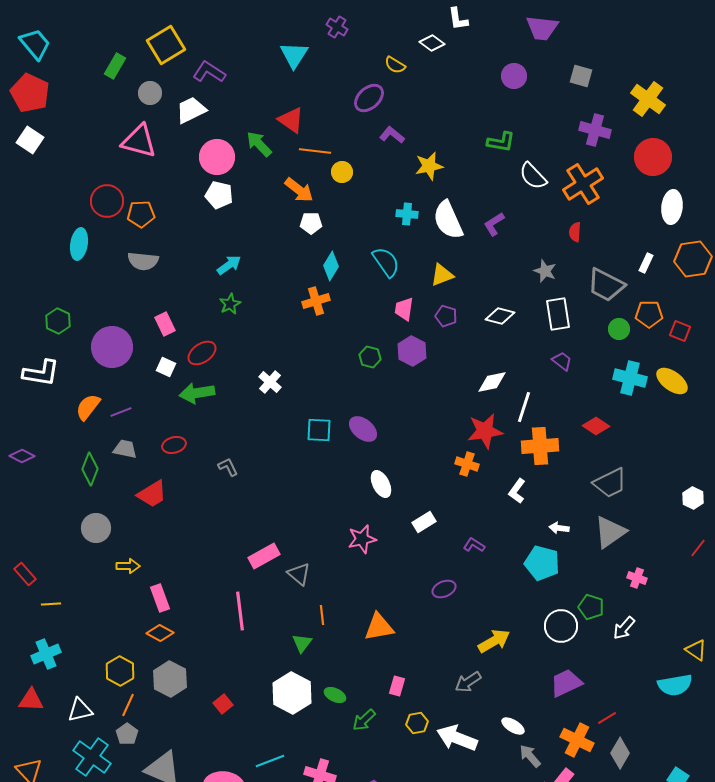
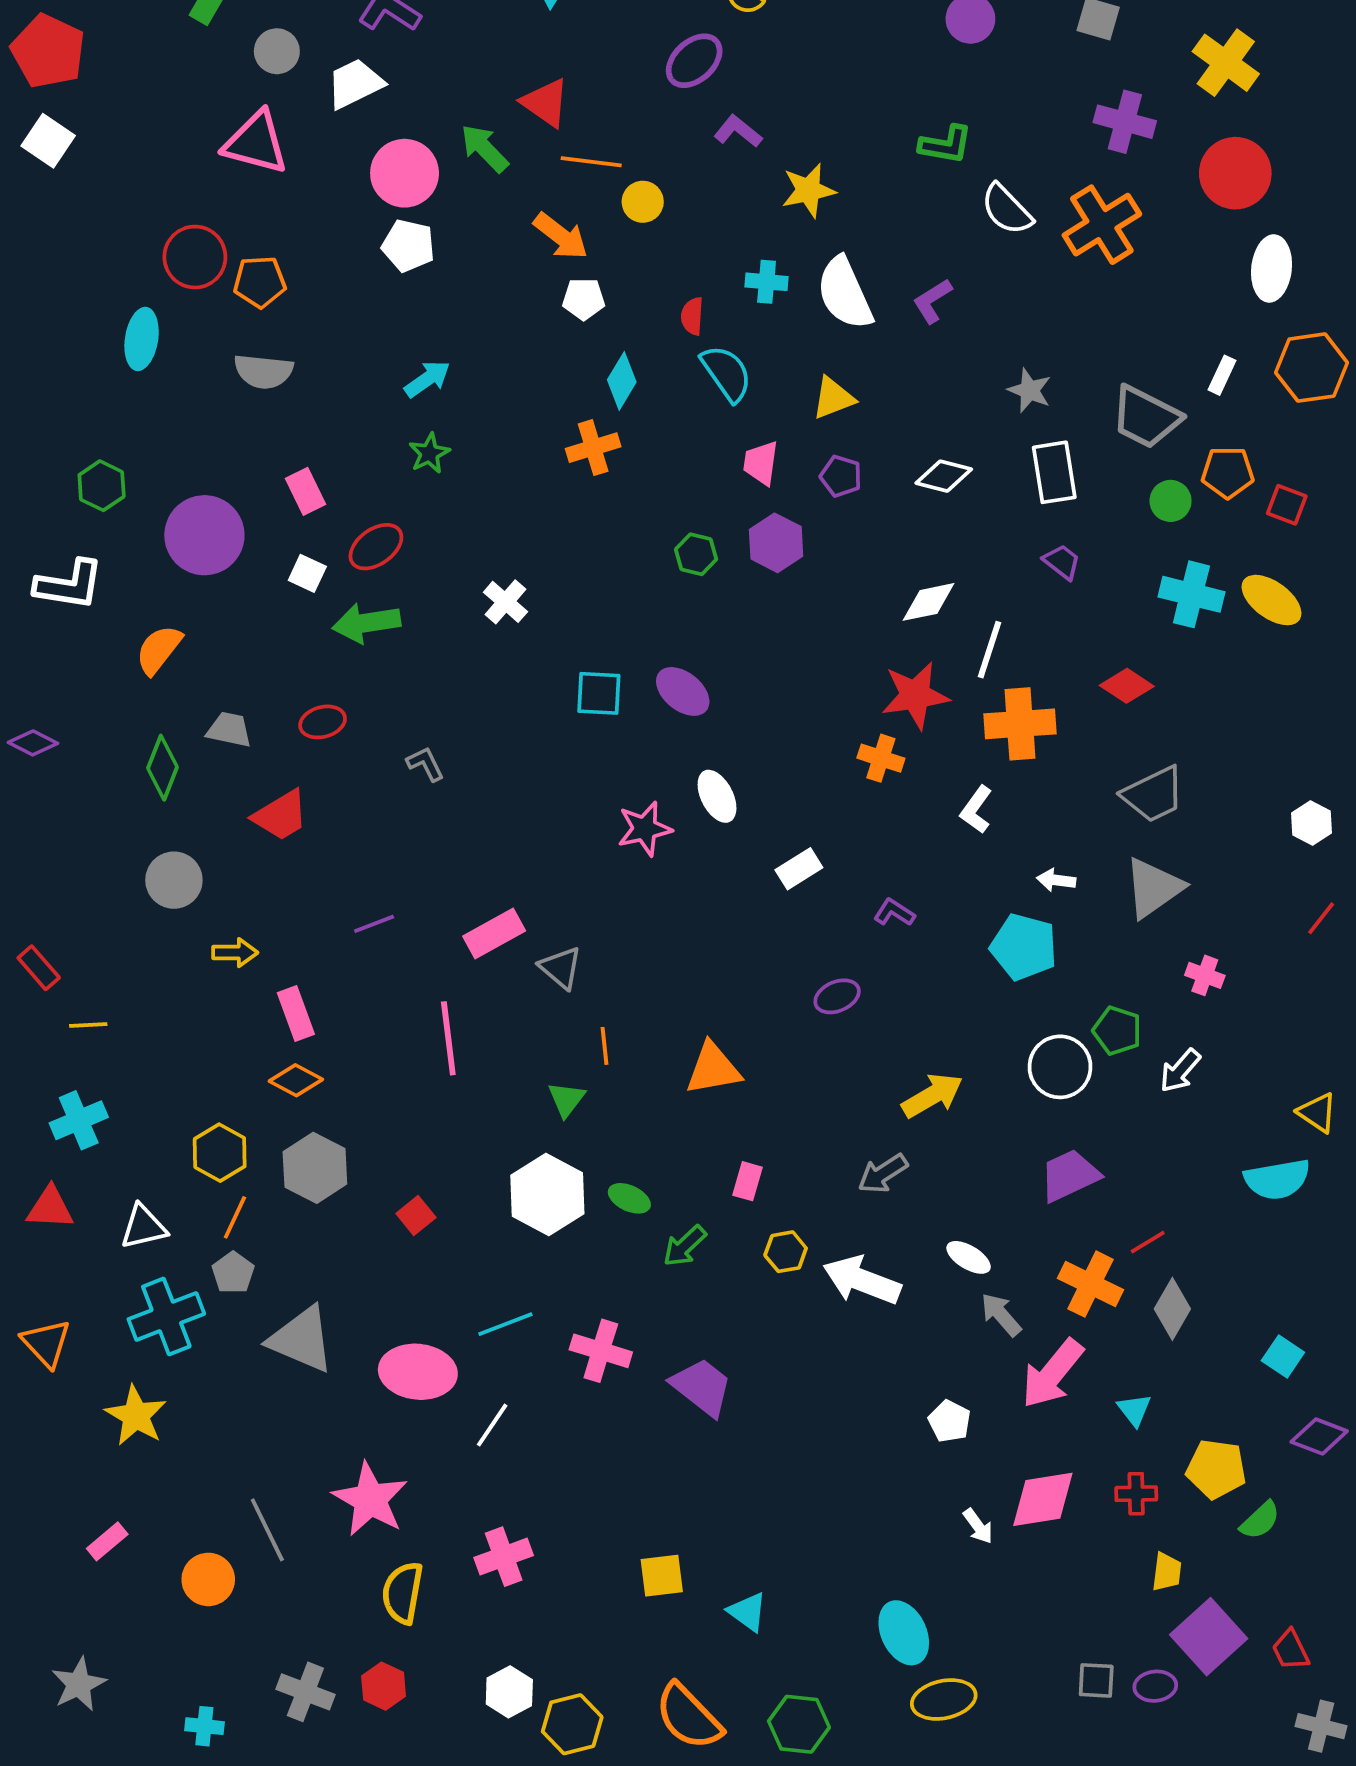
red semicircle: (575, 232) -> (692, 316), moved
purple line: (121, 412) -> (374, 924), moved
pink star: (362, 539) -> (645, 829), moved
cyan cross: (92, 757) -> (166, 1316), turned 33

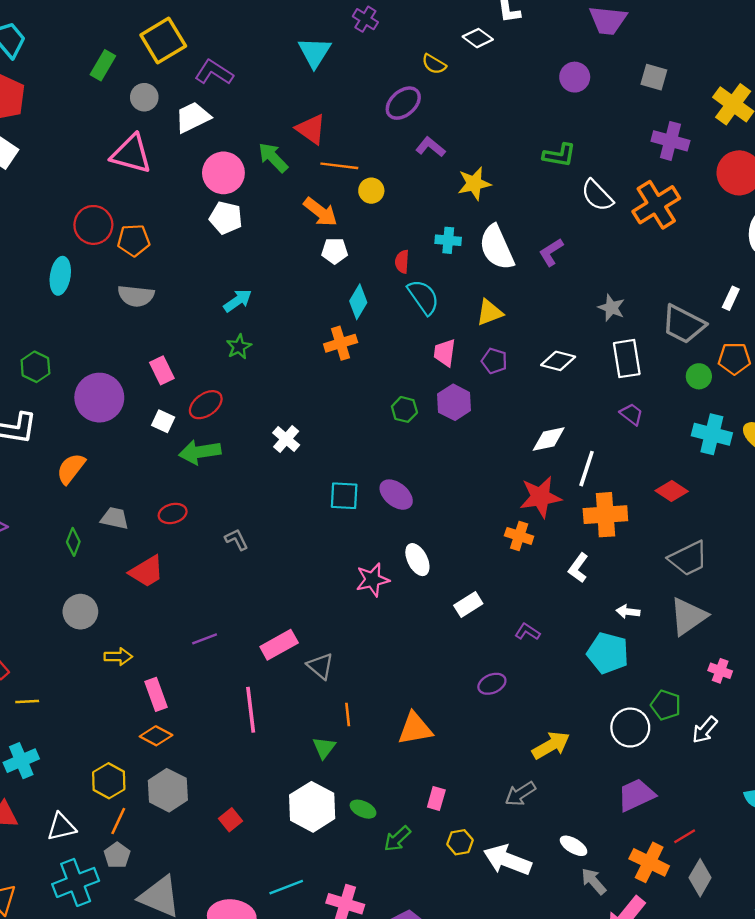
green diamond: (163, 768) -> (73, 542), size x0.7

